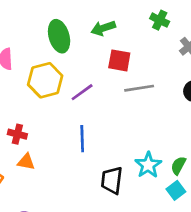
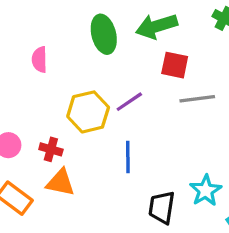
green arrow: (103, 28) -> (157, 26), size x1.4
yellow hexagon: (45, 80) -> (88, 112), moved
orange triangle: (26, 162) -> (60, 183), size x1.4

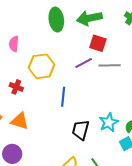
pink semicircle: (40, 60) -> (14, 44), moved
purple line: (129, 102) -> (84, 63), moved
orange triangle: (60, 183) -> (20, 121), moved

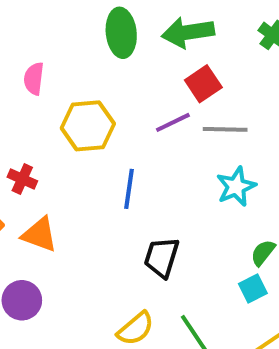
red square: (98, 43) -> (203, 84), turned 36
red cross: (16, 87) -> (22, 179), moved
cyan star: (109, 122) -> (236, 187), moved

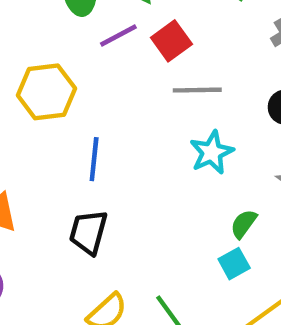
purple line: (173, 122) -> (118, 36), moved
black trapezoid: (162, 257) -> (88, 232), moved

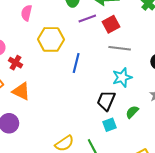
blue line: (94, 159) -> (76, 63), moved
black trapezoid: (88, 232) -> (106, 101), moved
cyan square: (234, 264) -> (109, 125), moved

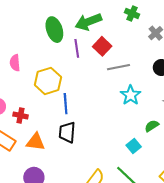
purple line: (87, 18) -> (77, 48), turned -60
blue line: (76, 63) -> (66, 104), moved
black trapezoid: (106, 101) -> (67, 132), moved
green semicircle: (132, 112) -> (152, 126), turned 32

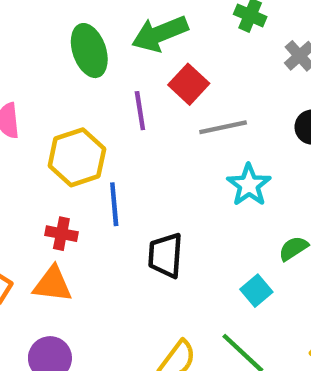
purple line: (77, 48) -> (140, 111), moved
red cross: (20, 115) -> (61, 234), moved
black trapezoid: (67, 132) -> (165, 255), moved

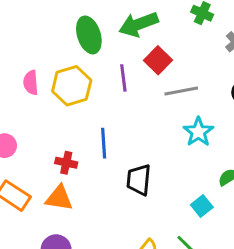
yellow hexagon: (77, 157) -> (72, 86), moved

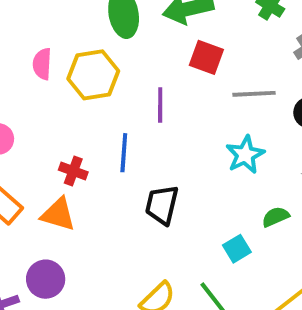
red square: (158, 60) -> (206, 57), turned -32
purple line: (123, 78) -> (160, 105), moved
gray line: (181, 91) -> (254, 94), moved

